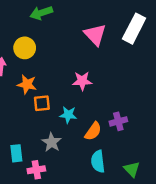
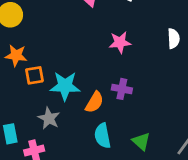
pink star: (82, 81) -> (120, 42), moved
cyan star: (68, 115) -> (65, 86), size x1.5
purple cross: (118, 121) -> (122, 89), turned 30

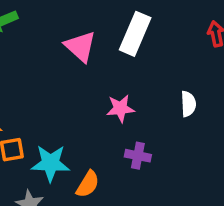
purple cross: (122, 89) -> (138, 156), moved

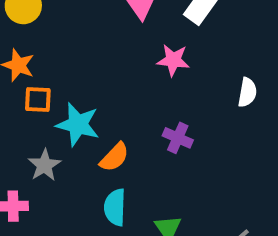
pink star: (120, 108) -> (173, 60), moved

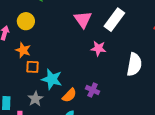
white semicircle: (247, 92) -> (134, 64), size x1.6
purple cross: (178, 138) -> (93, 90), moved

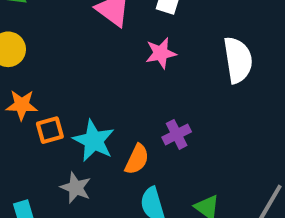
cyan star: (52, 79) -> (94, 141), turned 30
purple cross: (93, 90) -> (177, 134), turned -32

